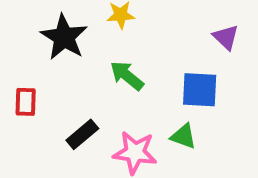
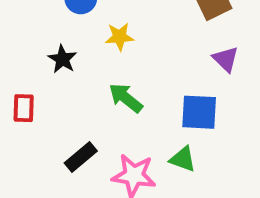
black star: (64, 37) -> (62, 59), size x0.6
red rectangle: (26, 102) -> (24, 108), moved

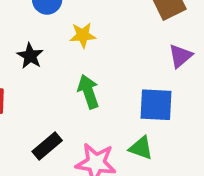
purple triangle: (226, 59) -> (180, 56), turned 36
green arrow: (126, 98) -> (88, 92), turned 32

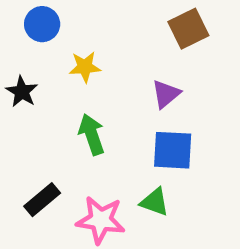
purple triangle: (180, 56) -> (166, 94), moved

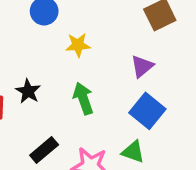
black star: (22, 92) -> (28, 91), moved
blue square: (173, 150) -> (147, 111), turned 36

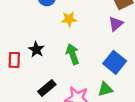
purple triangle: (142, 66) -> (116, 24), moved
green triangle: (133, 152) -> (105, 89), turned -35

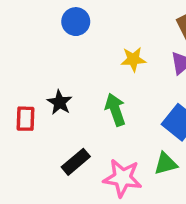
yellow star: (69, 19) -> (133, 59), moved

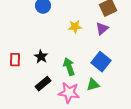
black star: (60, 102) -> (41, 57), moved
green arrow: (115, 110) -> (69, 67), moved

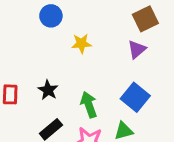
yellow star: (75, 27) -> (81, 44), moved

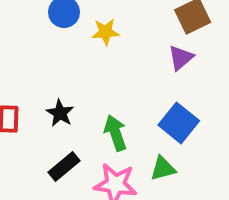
yellow star: (81, 44) -> (106, 32), moved

